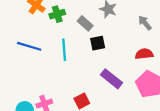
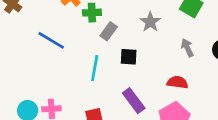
gray rectangle: (85, 23) -> (109, 31), moved, turned 70
cyan line: (64, 50) -> (95, 68), moved

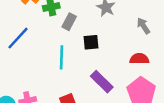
blue line: (51, 40) -> (18, 38), turned -70

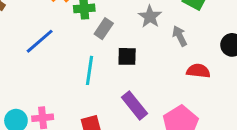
gray arrow: (143, 26) -> (180, 36), moved
red semicircle: (139, 59) -> (198, 71), moved

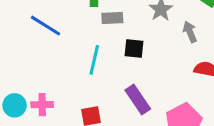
gray rectangle: (104, 29) -> (112, 18), turned 48
blue line: (40, 41) -> (45, 26), turned 68

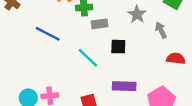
cyan line: (94, 60) -> (88, 58), turned -55
purple rectangle: (138, 100) -> (124, 86), turned -50

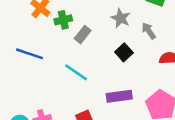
gray rectangle: (100, 24) -> (83, 35), turned -35
black square: (118, 47) -> (124, 52), moved, turned -35

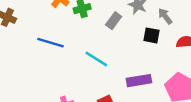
gray rectangle: (83, 35) -> (114, 21), moved
black square: (124, 52) -> (152, 35), moved, turned -35

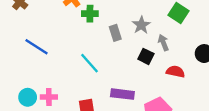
gray rectangle: (114, 21) -> (115, 33), turned -70
blue line: (51, 43) -> (36, 47), moved

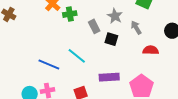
blue line: (36, 47) -> (49, 65), moved
black square: (146, 56) -> (111, 39), moved

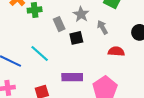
black square: (111, 39) -> (76, 38), turned -32

